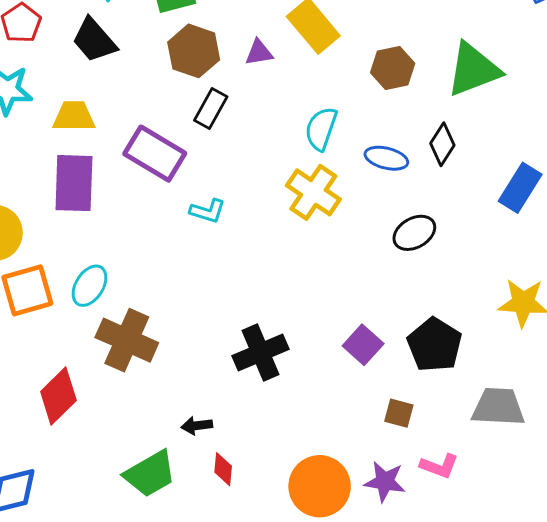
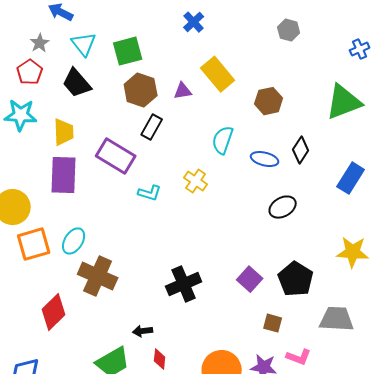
green triangle: (473, 70) -> (344, 102), moved
yellow trapezoid: (74, 116) -> (64, 132), turned 88
yellow cross: (313, 192) -> (196, 181), moved, size x0.7

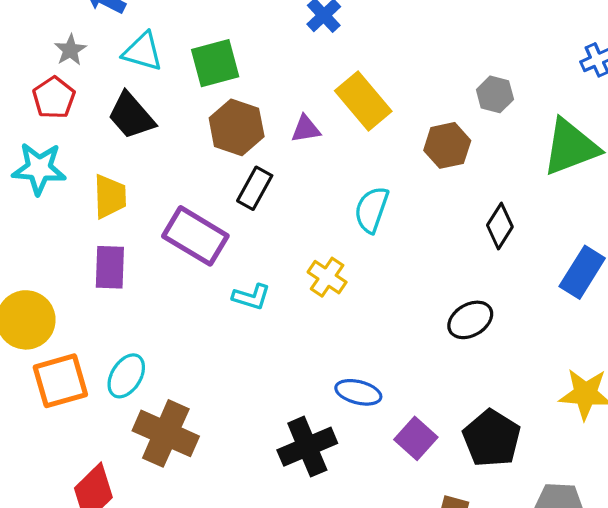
gray hexagon: (289, 30) -> (495, 94), moved
cyan triangle: (84, 44) -> (143, 52), turned -36
blue ellipse: (265, 159) -> (358, 392), moved
purple rectangle: (64, 175) -> (110, 267), size x0.7

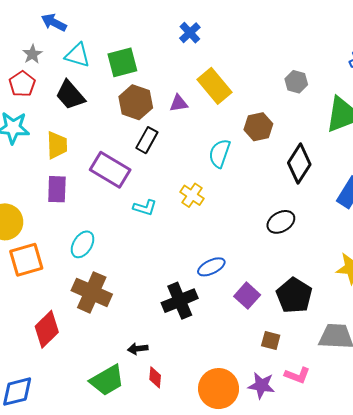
brown hexagon: (447, 145) -> (258, 127), moved
black diamond: (500, 226) -> (299, 164), size x1.4
cyan ellipse: (126, 376) -> (83, 244), moved
blue ellipse: (358, 392) -> (211, 267), turned -40

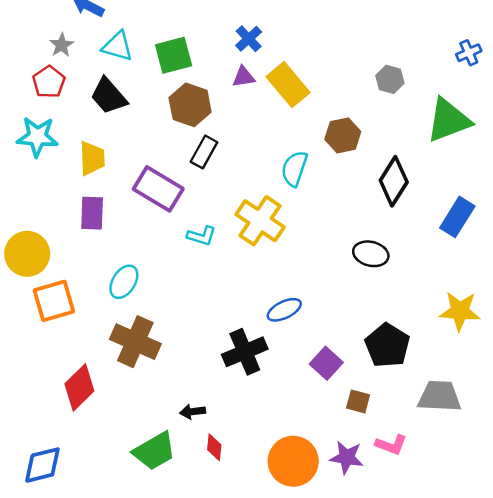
blue cross: (190, 33) -> (249, 39), moved
purple triangle: (179, 103) -> (244, 77), moved
yellow cross: (192, 195) -> (260, 221), size x1.6
black ellipse: (281, 222) -> (371, 254), turned 44
purple square: (247, 296) -> (326, 363), moved

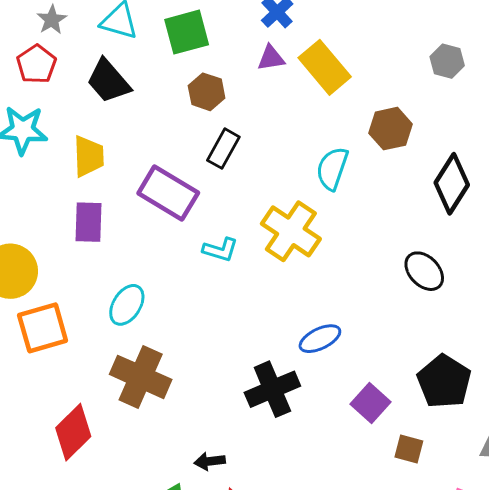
brown hexagon: (190, 105) -> (207, 92), size x0.7
black ellipse: (371, 254) -> (424, 271), turned 32

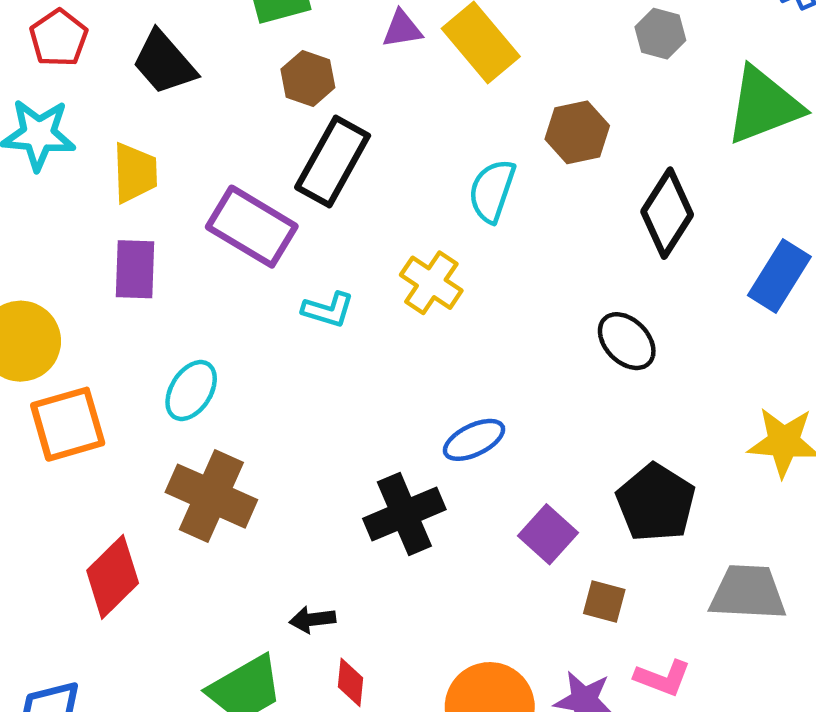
black rectangle: (223, 149) -> (333, 162), size x1.5
yellow cross: (291, 231) -> (431, 283), size x0.7

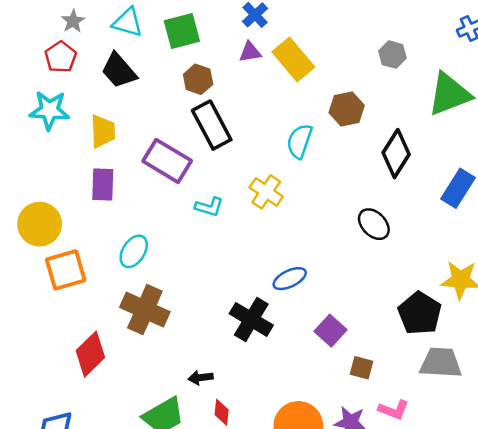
black rectangle: (333, 162) -> (212, 125), turned -57
black pentagon: (656, 503) -> (420, 313), moved
black cross: (404, 514) -> (251, 319), turned -36

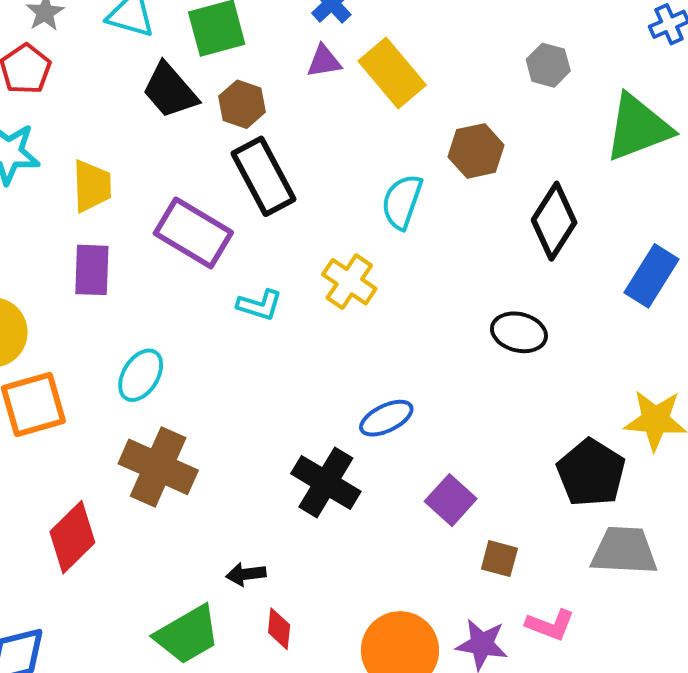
black trapezoid: (119, 71) -> (170, 91), moved
black ellipse: (374, 224) -> (519, 332), turned -32

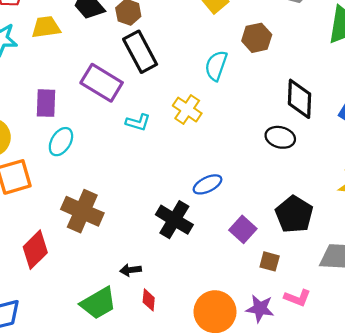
yellow trapezoid: (92, 186) -> (46, 27), moved, turned -96
black diamond: (554, 221) -> (300, 99), moved, turned -30
cyan ellipse: (141, 375) -> (61, 142), moved
black pentagon: (591, 473) -> (294, 214), moved

